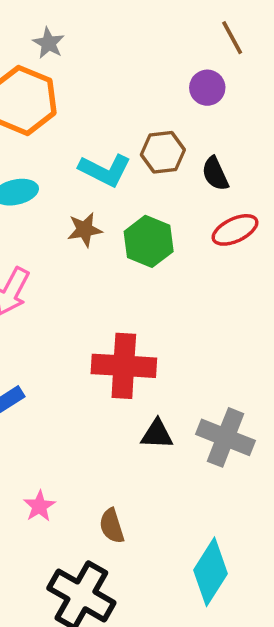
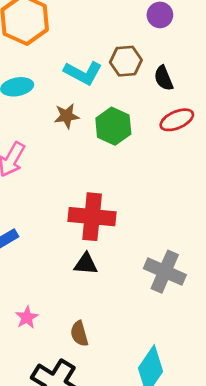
black triangle: (157, 434) -> (86, 264), moved

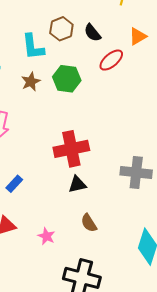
cyan L-shape: (83, 73) -> (33, 47), turned 72
brown semicircle: (79, 334) -> (89, 223), moved

